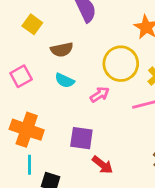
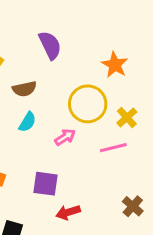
cyan semicircle: (65, 81) -> (27, 122), turned -84
red arrow: (103, 165) -> (68, 212), turned 125

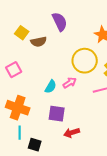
brown semicircle: (24, 89) -> (39, 42), moved
cyan semicircle: (27, 122) -> (51, 87), moved

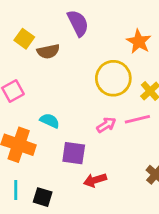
pink arrow: (70, 83) -> (106, 125), moved
cyan semicircle: (51, 87) -> (50, 121), moved, turned -96
cyan line: (20, 133) -> (16, 190), moved

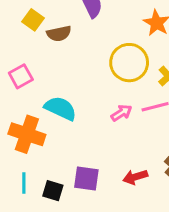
cyan semicircle: (50, 121) -> (60, 108), size x1.5
purple square: (74, 153) -> (86, 178), moved
red arrow: (95, 180) -> (135, 177), moved

